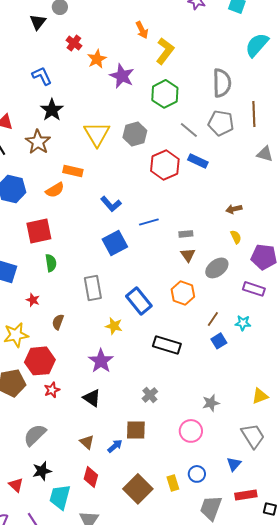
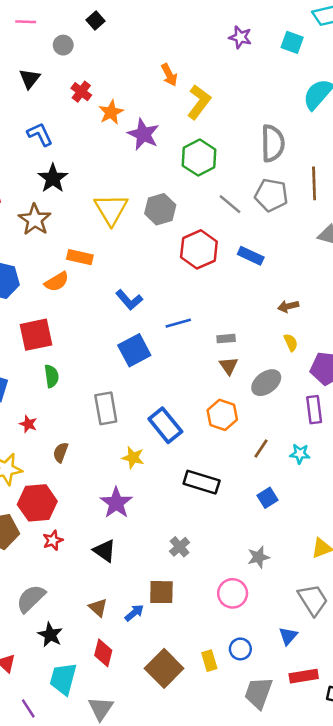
black triangle: (38, 22) -> (30, 79), moved
blue rectangle: (198, 161) -> (251, 256), moved
purple rectangle: (254, 289) -> (314, 410), turned 65
blue square: (219, 341) -> (267, 498), moved
black star: (42, 471) -> (50, 635), moved, turned -30

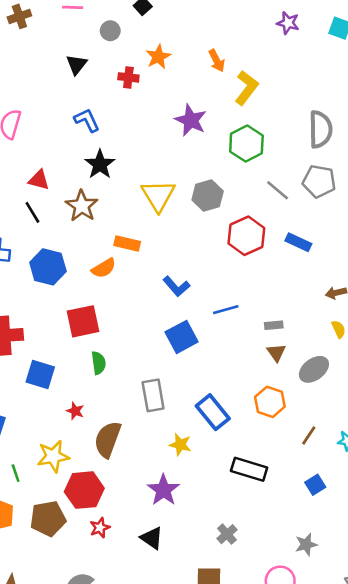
red cross: (81, 92) -> (128, 77), turned -30
orange star: (111, 112) -> (158, 57), moved
brown semicircle: (61, 452) -> (108, 439), size x1.8

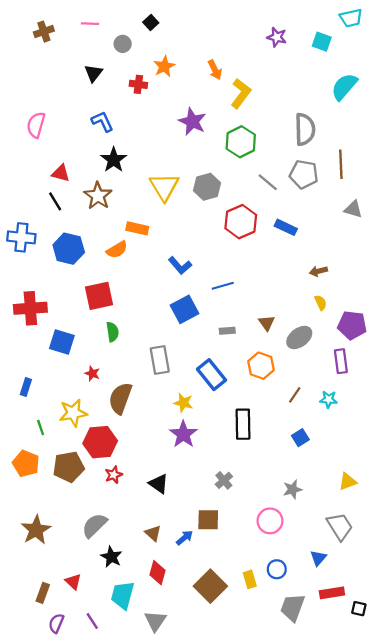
gray rectangle: (274, 325) -> (227, 331), moved
black rectangle: (249, 469) -> (243, 424), turned 72
purple star: (163, 490) -> (183, 434), moved

